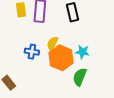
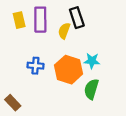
yellow semicircle: (52, 44) -> (64, 31), moved

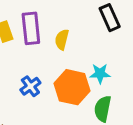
black rectangle: (77, 18) -> (110, 18), moved
blue cross: (35, 66) -> (30, 86), turned -35

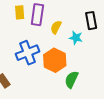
cyan star: (100, 73) -> (76, 38), moved
blue cross: (30, 86) -> (28, 53), size x1.6

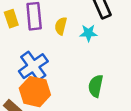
orange hexagon: (55, 60) -> (35, 92), moved

